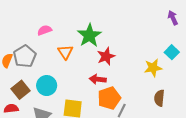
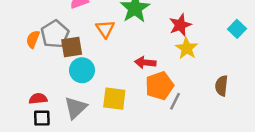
red star: (106, 56) -> (180, 25), moved
yellow star: (153, 68) -> (187, 48), moved, turned -30
brown square: (21, 90) -> (72, 47), moved, turned 30

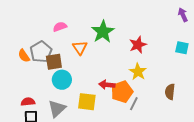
cyan square: (237, 29) -> (182, 48), turned -32
orange semicircle: (33, 39) -> (24, 56), turned -56
yellow star: (187, 48) -> (138, 72), moved
red arrow: (145, 62) -> (107, 85), moved

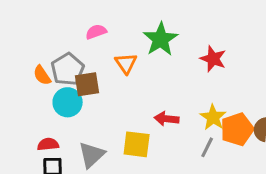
red star: (138, 45) -> (213, 59), turned -30
yellow star: (138, 72) -> (213, 117), moved
cyan circle: (62, 80) -> (68, 102), moved
orange pentagon: (122, 92) -> (237, 129), moved

